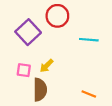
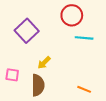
red circle: (57, 16) -> (72, 15), moved
pink square: (24, 70) -> (12, 75), moved

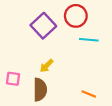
purple square: (27, 31) -> (43, 26), moved

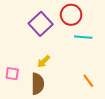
orange line: (89, 94) -> (88, 81), moved, turned 32

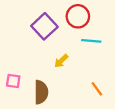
yellow arrow: (44, 61) -> (61, 61), moved

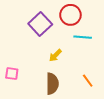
brown semicircle: (41, 92) -> (52, 84), moved

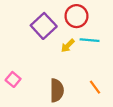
yellow arrow: (55, 55) -> (68, 46), moved
pink square: (12, 74) -> (13, 79), turned 32

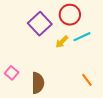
cyan line: (90, 40) -> (82, 37), turned -30
brown semicircle: (57, 90) -> (38, 83), moved

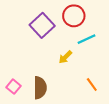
yellow arrow: (62, 42) -> (65, 57), moved
pink square: (12, 73) -> (14, 87), moved

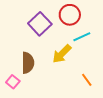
yellow arrow: (65, 57) -> (62, 54), size x1.5
brown semicircle: (40, 88) -> (28, 63), moved

